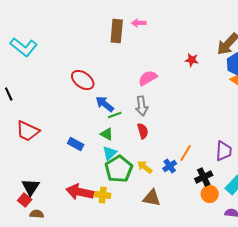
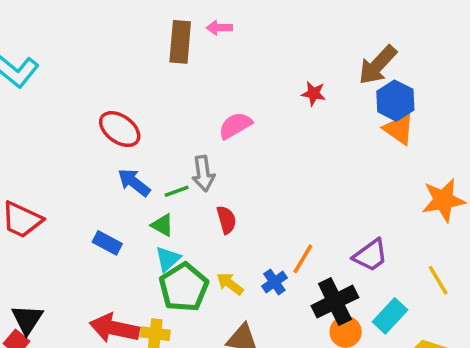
blue arrow: (105, 104) -> (134, 182), moved
gray arrow: (142, 106) -> (203, 174), moved
purple trapezoid: (224, 151) -> (370, 255), turned 50
black cross: (204, 177) -> (335, 302), size x1.4

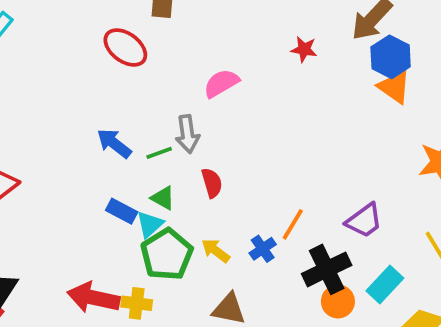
red ellipse: (120, 129) -> (125, 48), moved
green triangle: (162, 225) -> (163, 198), moved
blue rectangle: (107, 243) -> (122, 211), moved

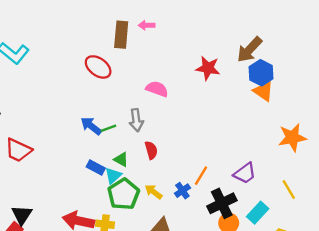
red star: (304, 49) -> (208, 68), size x1.5
pink semicircle: (221, 83) -> (157, 89), turned 50
green line: (159, 153) -> (108, 128), moved

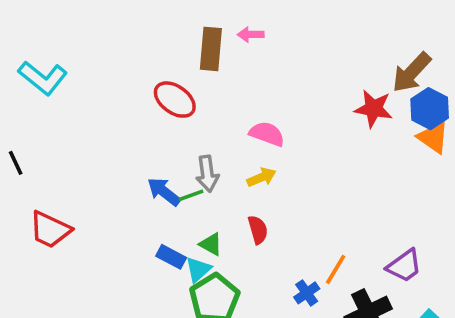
red star: (208, 68) -> (374, 109), moved
gray arrow: (136, 120) -> (207, 174), moved
yellow arrow: (154, 192) -> (261, 177), moved, turned 120

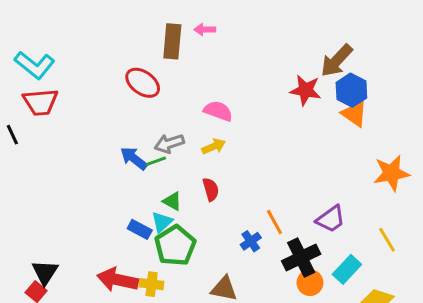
gray arrow: (207, 174) -> (169, 143), turned 80
red trapezoid: (50, 230) -> (40, 102), moved, turned -30
blue rectangle: (171, 257) -> (140, 229), moved
orange line: (336, 269) -> (274, 222), turned -60

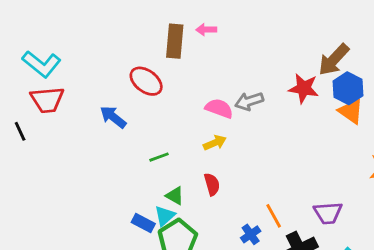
gray arrow: (169, 143) -> (249, 101), moved
blue arrow: (134, 158) -> (113, 117), moved
purple trapezoid: (331, 219) -> (328, 213), turned 32

